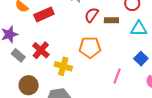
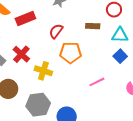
red semicircle: (91, 15) -> (56, 31), moved
blue square: (141, 59) -> (120, 56), moved
pink line: (117, 76) -> (97, 82), turned 42

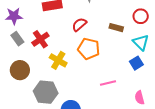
cyan triangle: (120, 35) -> (141, 42), turned 30

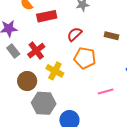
brown circle: (20, 70) -> (27, 81), moved

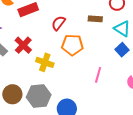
brown circle: (27, 81) -> (12, 94), moved
pink line: (106, 92) -> (98, 75), turned -49

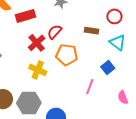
red cross: (23, 45) -> (37, 43), moved
blue square: (122, 50) -> (108, 68), moved

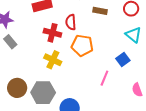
brown rectangle: (92, 31) -> (100, 11), moved
red semicircle: (55, 32) -> (71, 22), turned -49
red cross: (37, 43) -> (52, 33), turned -36

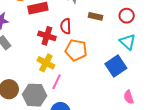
blue square: (123, 59) -> (116, 66), size x1.5
pink line: (104, 78) -> (57, 82), moved

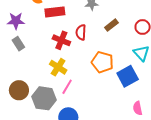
brown rectangle: (95, 16) -> (111, 25), turned -56
orange pentagon: (76, 50) -> (102, 62), moved

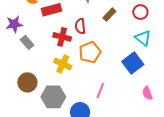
gray rectangle: (18, 44) -> (27, 42), moved
orange pentagon: (102, 62) -> (90, 52), moved, turned -30
pink line: (67, 87) -> (100, 90), moved
brown circle: (19, 90) -> (27, 82), moved

